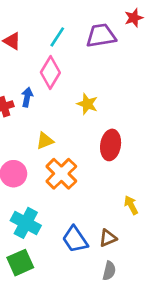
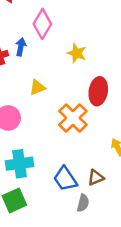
orange cross: (61, 174) -> (73, 118), moved
cyan cross: (26, 223) -> (20, 164), turned -36
gray semicircle: (109, 271) -> (83, 203), moved

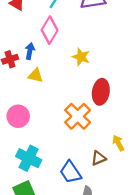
yellow triangle: (37, 87) -> (36, 76), moved, turned 35
cyan cross: (20, 164) -> (29, 158), turned 35
brown triangle: (96, 178) -> (98, 158), moved

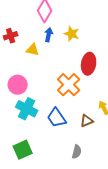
blue arrow: (30, 51) -> (49, 35), moved
cyan cross: (29, 158) -> (27, 109), moved
blue trapezoid: (71, 172) -> (57, 118), moved

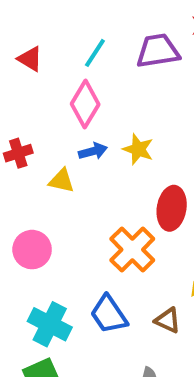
blue arrow: (49, 35) -> (93, 151), turned 64
cyan cross: (27, 109) -> (50, 324), moved
brown triangle: (87, 121) -> (168, 320), turned 48

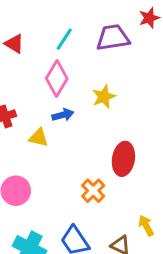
yellow star: (138, 149) -> (104, 97), moved, turned 30
orange cross: (132, 250) -> (93, 191), size x0.7

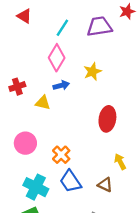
red triangle: (14, 44) -> (24, 16), moved
orange cross: (93, 191) -> (61, 155), moved
yellow arrow: (146, 226) -> (120, 162), moved

